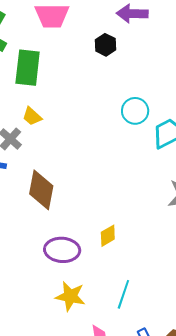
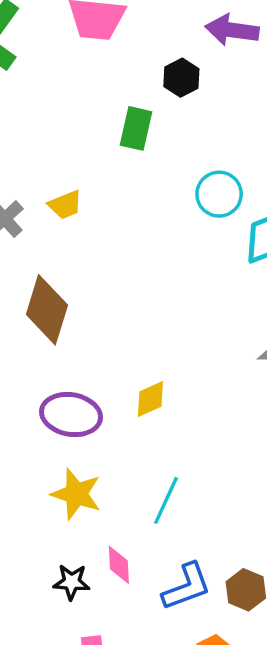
green rectangle: (28, 68) -> (136, 128), moved, size x0.7
yellow trapezoid: (32, 116) -> (65, 205), moved, turned -70

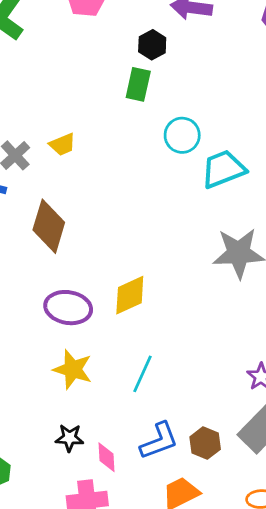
green rectangle: (136, 128) -> (138, 84), moved
yellow diamond: (150, 399) -> (130, 295), size x1.4
pink diamond: (119, 565) -> (107, 457), moved

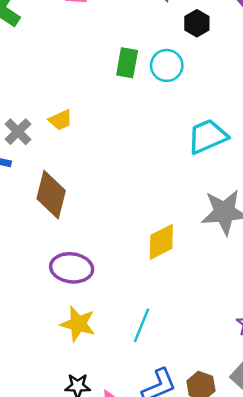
black hexagon: (152, 45) -> (197, 23), moved
cyan circle: (182, 135) -> (167, 65), moved
yellow diamond: (130, 295) -> (161, 242), moved

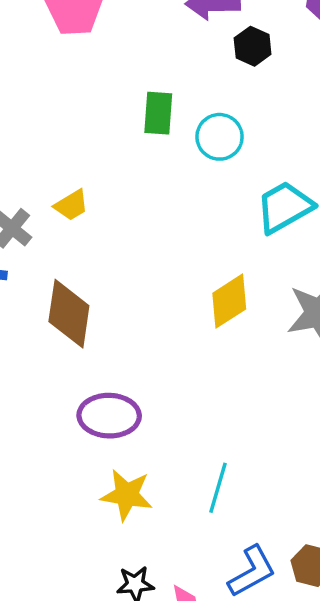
cyan circle: (167, 65) -> (220, 137), moved
yellow diamond: (161, 242) -> (229, 301), moved

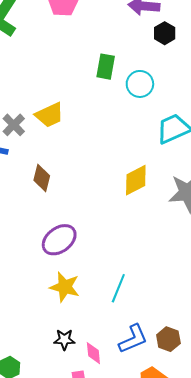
yellow trapezoid: (71, 205) -> (50, 115), size x1.4
brown diamond: (69, 314) -> (42, 178), size x0.7
purple ellipse: (109, 416) -> (59, 240), turned -44

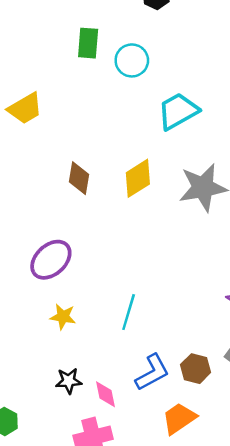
brown diamond: (42, 178) -> (79, 178), moved
yellow star: (65, 287) -> (63, 317), size x0.7

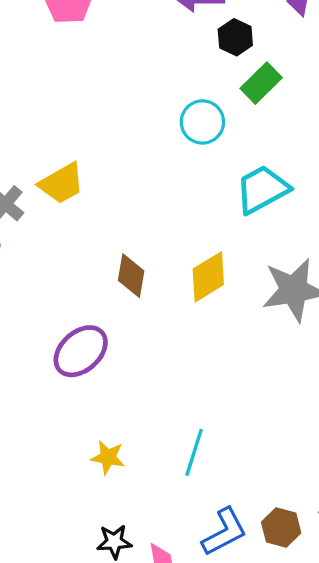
green rectangle: (88, 43) -> (261, 83), moved, turned 40
purple ellipse: (51, 260) -> (81, 351), moved

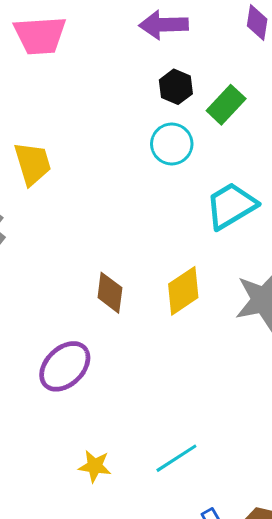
black hexagon: (235, 37) -> (176, 87), moved
yellow trapezoid: (62, 183) -> (33, 164), moved, turned -75
cyan line: (194, 452) -> (176, 458), turned 42

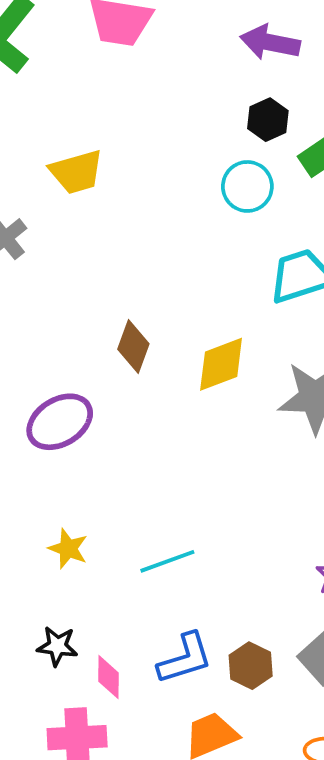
yellow trapezoid: (33, 164) -> (77, 172), turned 78

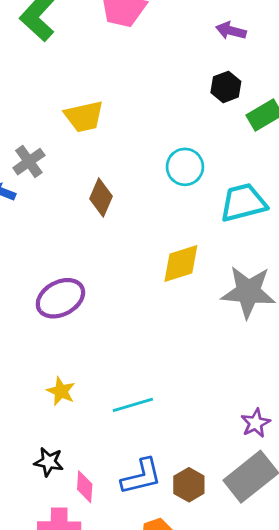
purple arrow: (270, 42) -> (231, 31), size x0.7
cyan circle: (247, 186) -> (185, 167), moved
brown diamond: (133, 346) -> (101, 198), moved

